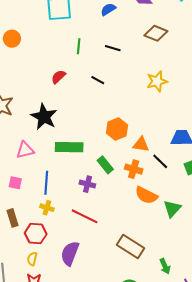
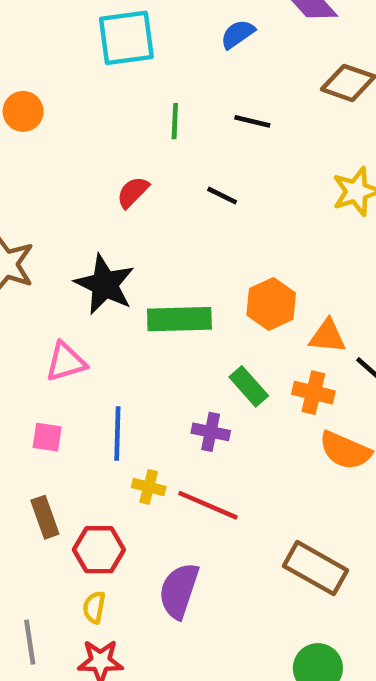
green rectangle: (69, 147) -> (179, 319), moved
yellow cross: (47, 208) -> (149, 487), moved

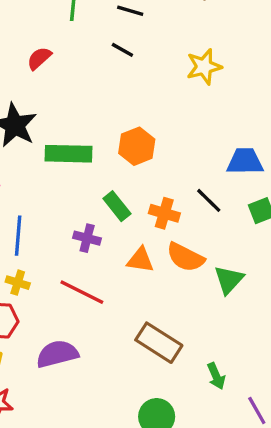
black line: (222, 196) -> (122, 50), moved
orange triangle: (327, 336) -> (140, 260), moved
yellow cross: (149, 487) -> (18, 283), moved
purple semicircle: (179, 591) -> (57, 354), turned 54

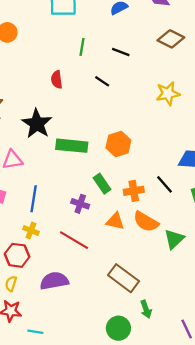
black line: (122, 50) -> (102, 81), moved
red semicircle: (39, 58) -> (57, 80), turned -60
orange cross: (164, 213) -> (134, 191), turned -30
green arrow: (216, 376) -> (146, 309), moved

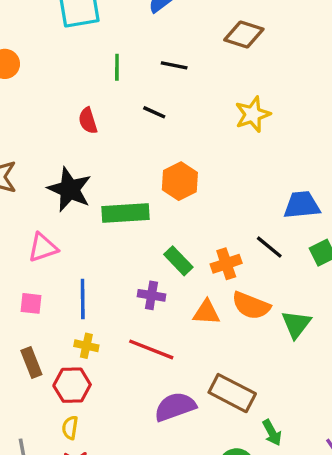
orange hexagon: (118, 144) -> (180, 181), moved
purple semicircle: (54, 281) -> (175, 407), moved

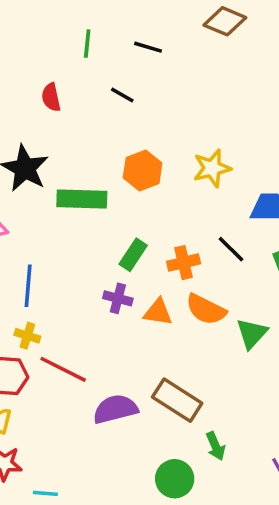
yellow star: (253, 114) -> (212, 168), moved
green rectangle: (178, 261) -> (133, 255), turned 72
purple cross: (151, 295) -> (118, 298), moved
red line: (151, 349) -> (63, 369), moved

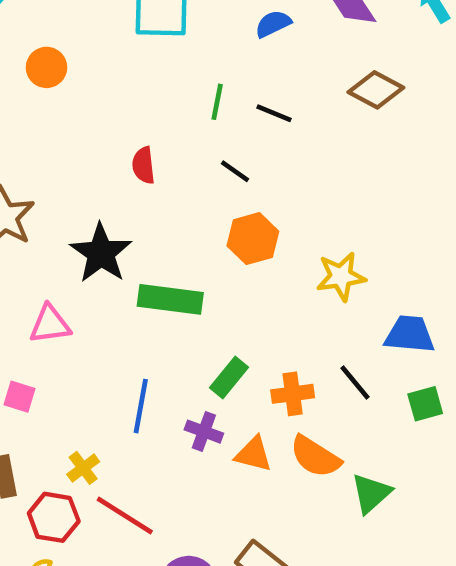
green line: (87, 44) -> (217, 102), moved
orange hexagon: (143, 170) -> (253, 239), moved
blue line: (28, 286) -> (141, 406), moved
yellow cross: (27, 336) -> (83, 468), turned 30

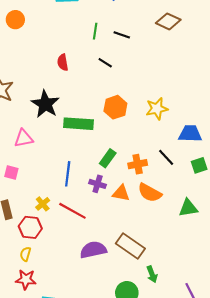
orange hexagon: (253, 239) -> (115, 107), moved
green triangle: (371, 493) -> (188, 208), moved, turned 36
red line: (125, 516) -> (72, 211), moved

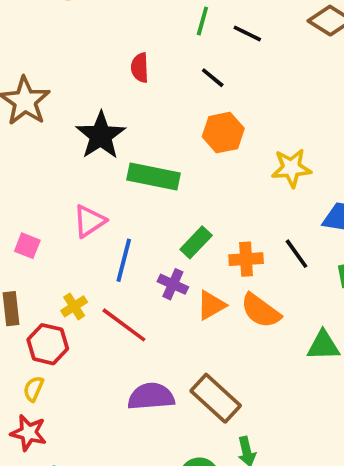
orange hexagon: (115, 107) -> (223, 133), moved
pink triangle: (24, 138) -> (89, 221), moved, turned -30
orange triangle: (121, 193) -> (211, 305), turned -48

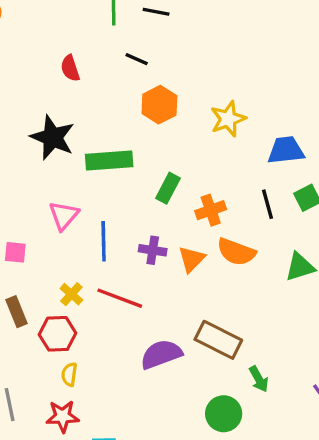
green rectangle: (196, 242) -> (168, 188), moved
black line: (297, 254) -> (268, 204), moved, turned 36
yellow semicircle: (33, 389) -> (69, 374), moved

